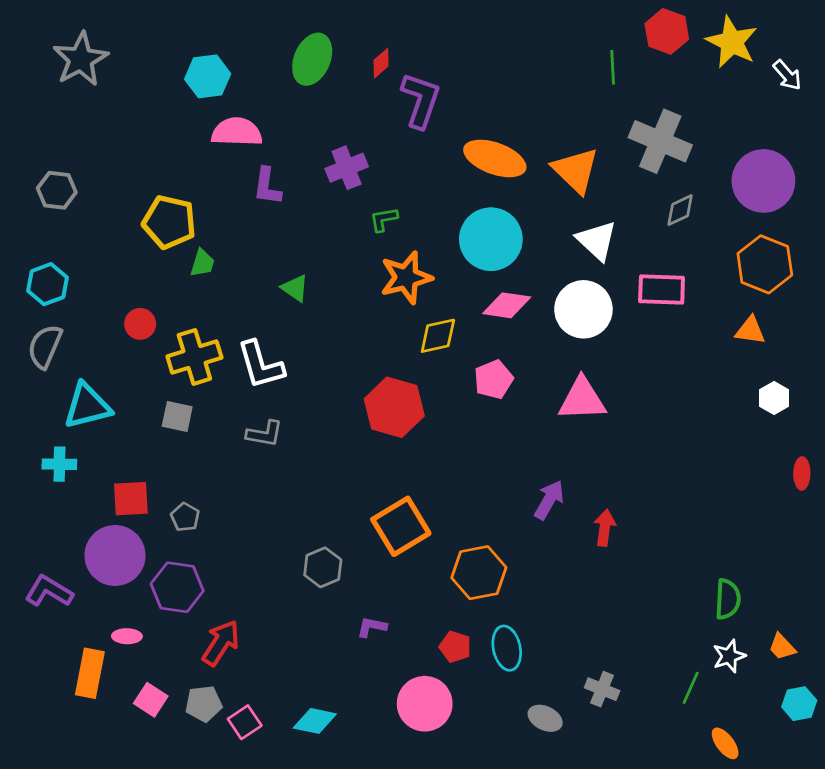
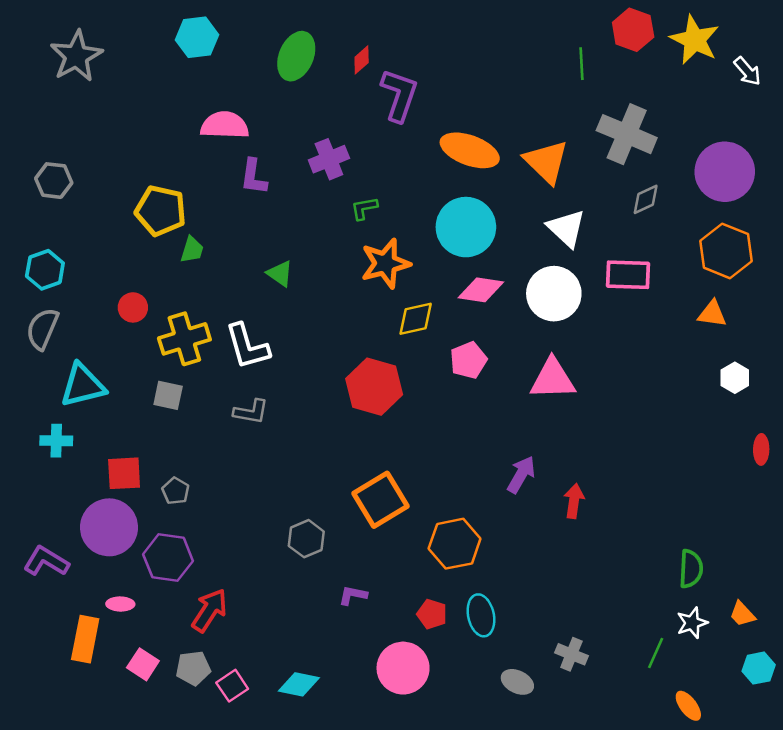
cyan hexagon: (208, 76) -> (197, 37), moved

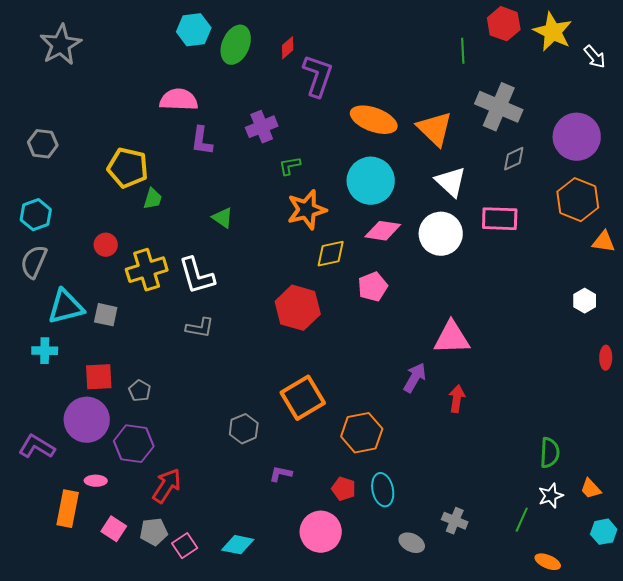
cyan hexagon: (197, 37) -> (194, 30), moved
orange triangle: (712, 314) -> (604, 242), moved
pink triangle: (553, 379) -> (452, 338), moved
gray square: (168, 395) -> (106, 315), moved
orange ellipse: (688, 706) -> (548, 562), turned -30

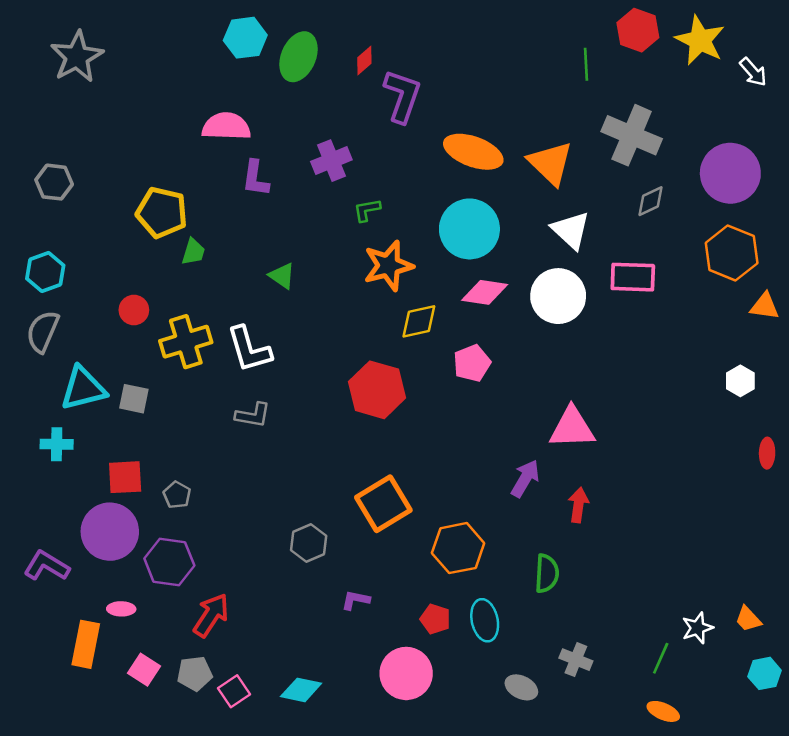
green semicircle: (550, 453) -> (547, 573), moved
orange ellipse: (548, 562) -> (663, 711), moved

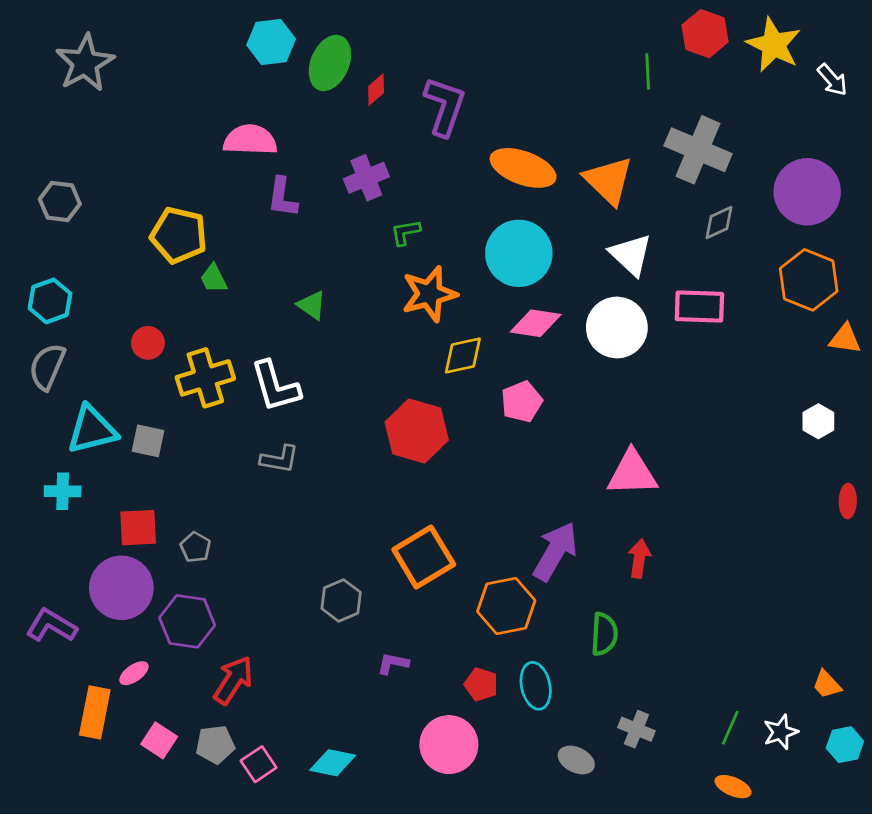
red diamond: (364, 61) -> (376, 90), moved
green trapezoid: (193, 252) -> (214, 279), turned 136
purple arrow: (525, 478) -> (555, 551), moved, size x1.4
pink ellipse: (121, 609) -> (134, 673), turned -36
white star: (697, 628) -> (781, 732), moved

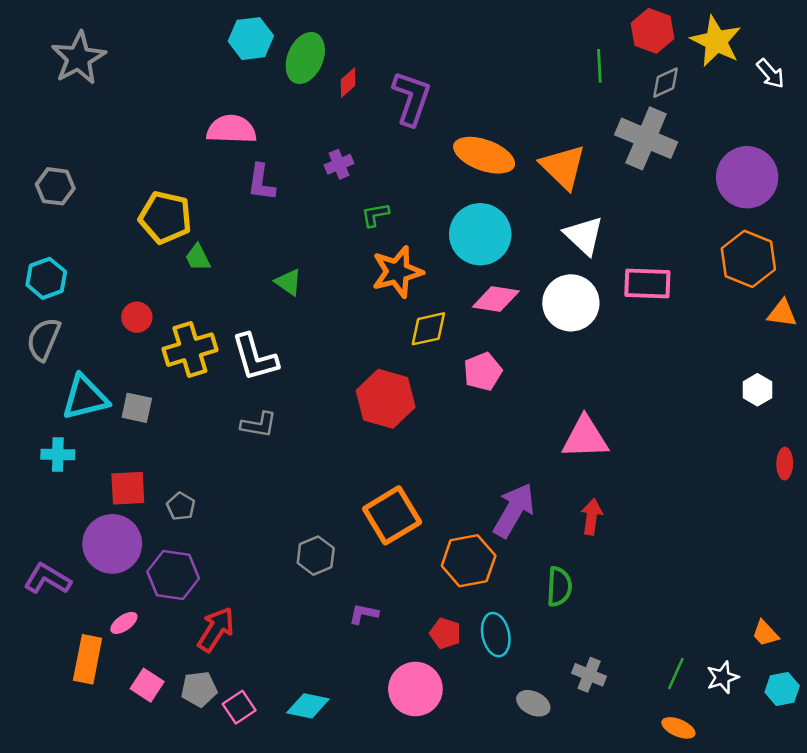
purple cross: (366, 178) -> (339, 164), size x0.7
gray diamond: (719, 223) -> (665, 83), moved

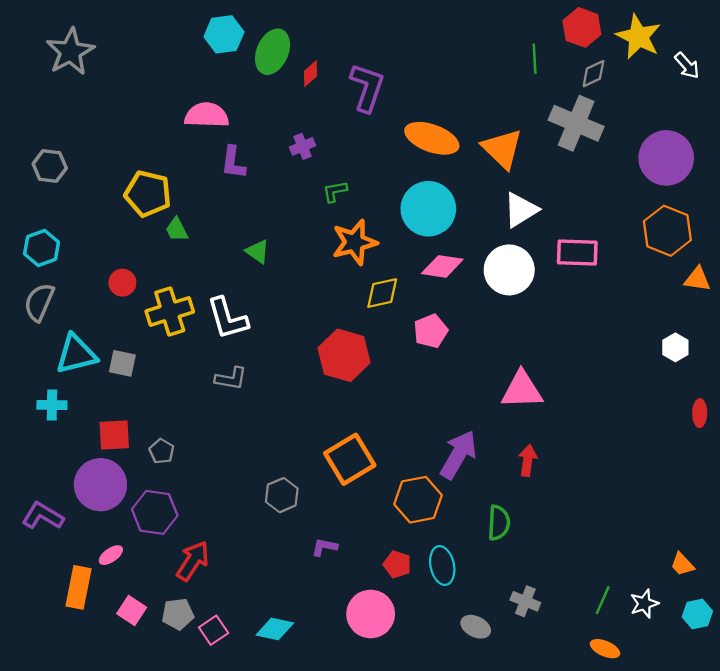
white triangle: (584, 236) -> (521, 210), turned 45

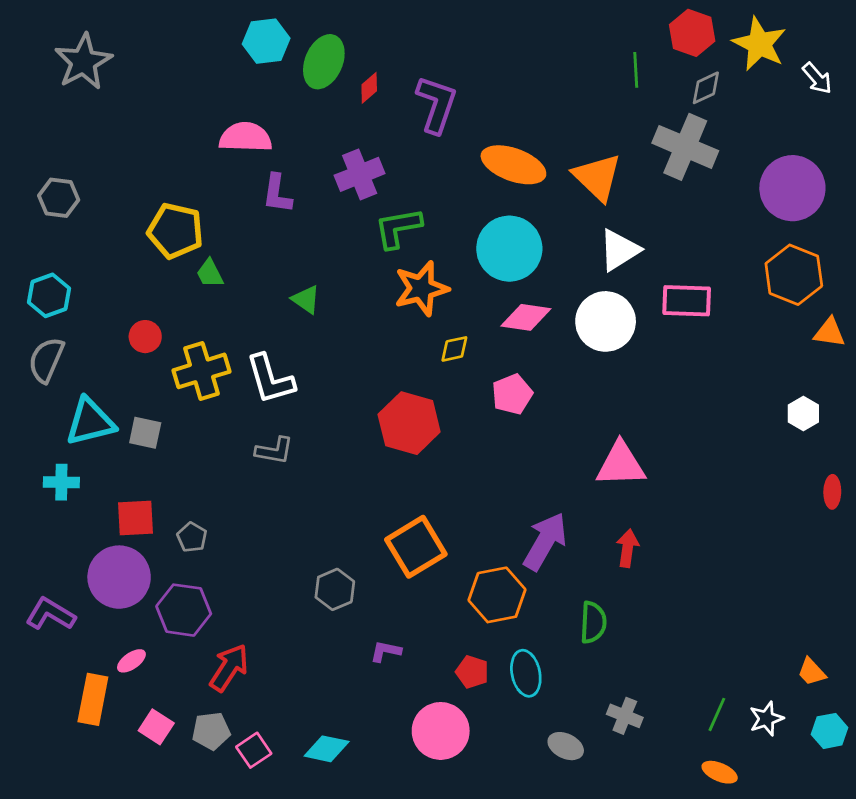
purple cross: (303, 146) -> (360, 174), size x1.6
green L-shape: (335, 191) -> (398, 228), size x1.6
yellow diamond: (382, 293) -> (454, 349), size x0.7

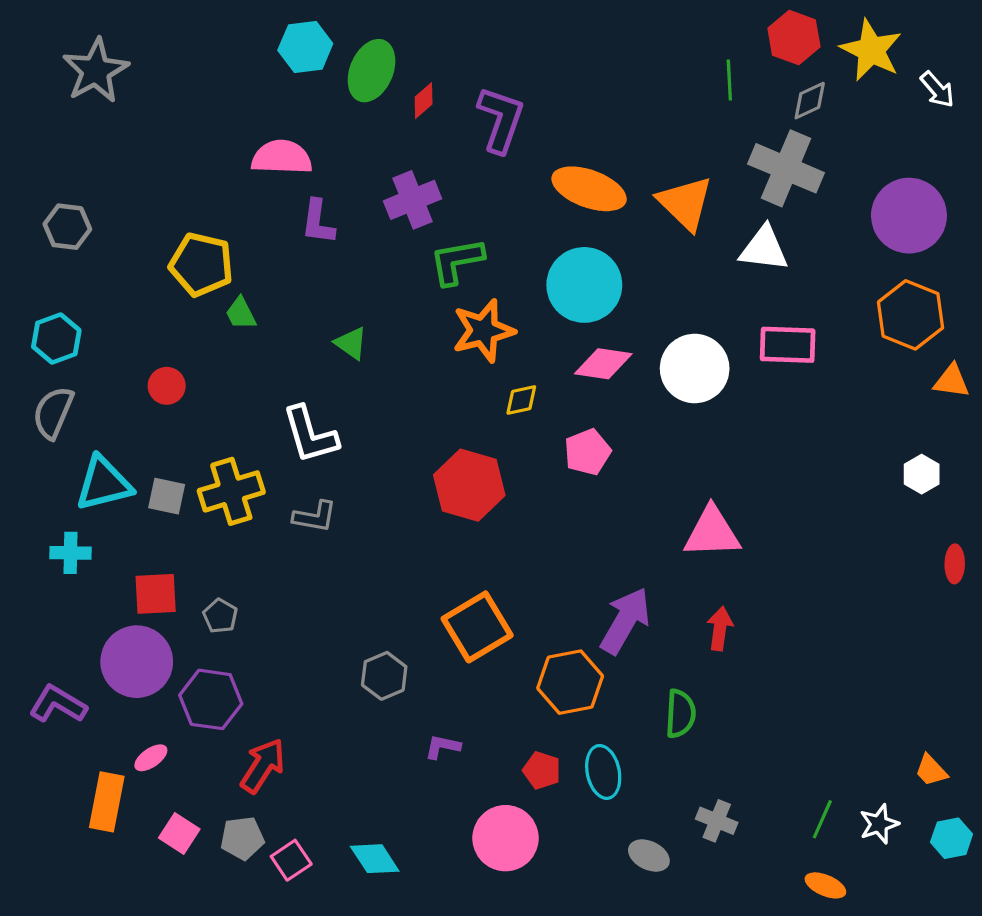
white triangle: (619, 250) -> (764, 249), moved, turned 39
yellow cross: (202, 371) -> (231, 491), moved
cyan diamond: (327, 749) -> (375, 859), turned 45

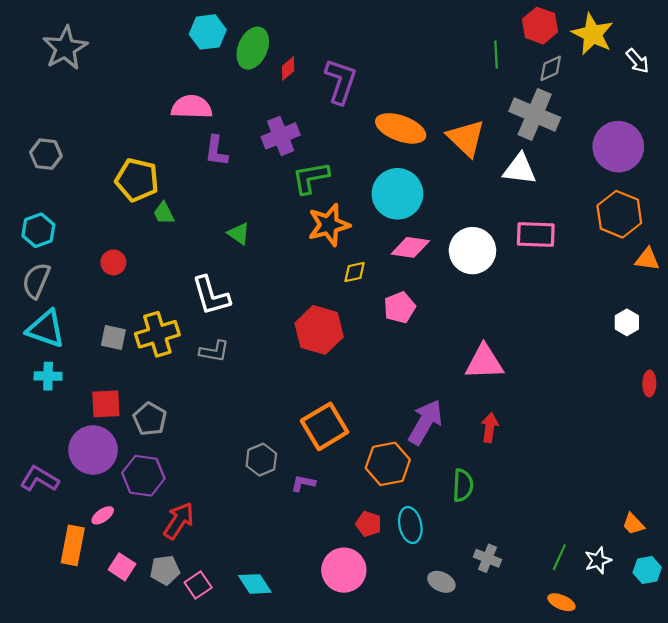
cyan triangle: (104, 484) -> (46, 329), moved, turned 33
gray pentagon: (220, 616) -> (150, 419), size x1.4
purple L-shape: (442, 747) -> (303, 483), moved

